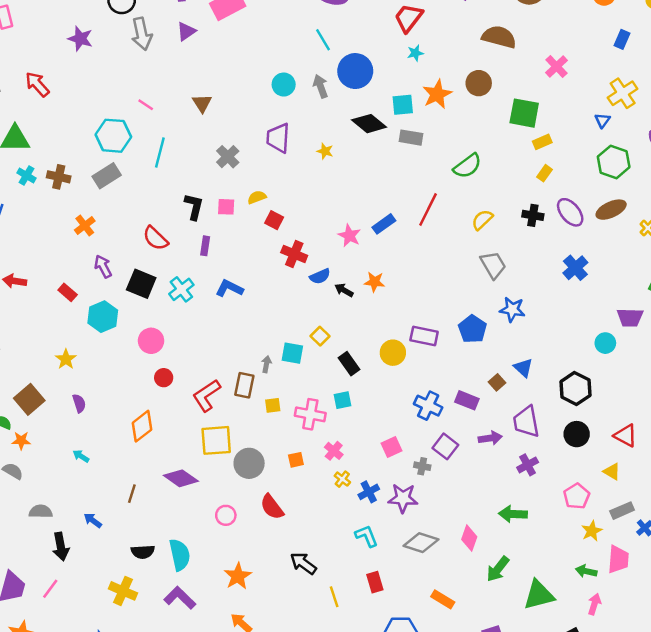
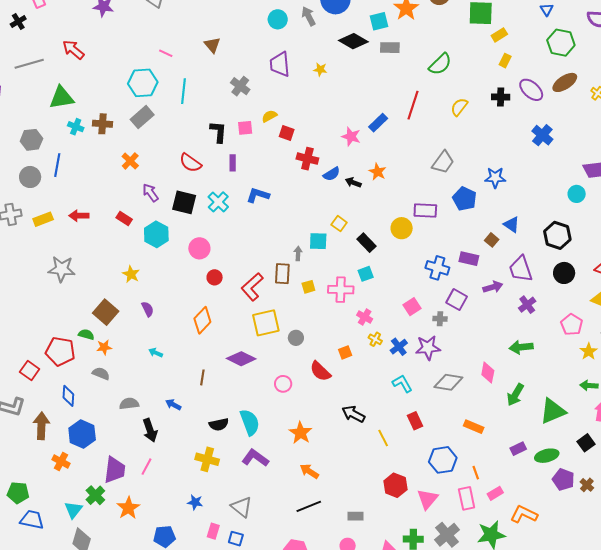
gray trapezoid: (493, 265) -> (443, 162), moved, turned 75
orange star: (375, 282) -> (378, 172), turned 30
orange square: (296, 460) -> (345, 352), moved
gray circle: (249, 463) -> (296, 338), size x0.6

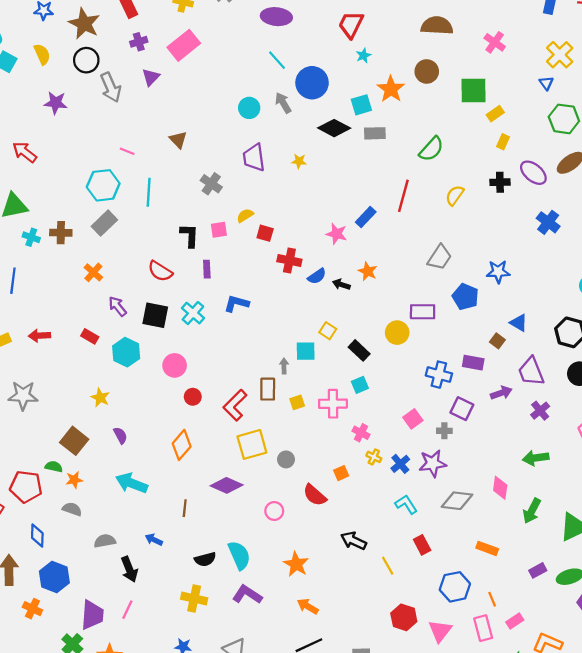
cyan arrow: (156, 353) -> (132, 483), size x2.0

